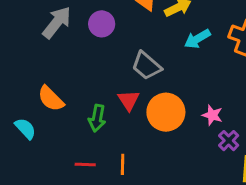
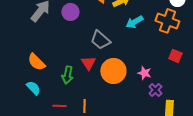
cyan semicircle: (25, 129) -> (33, 88), moved

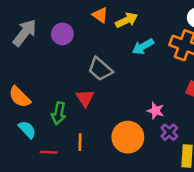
orange circle: (113, 71) -> (128, 137), moved
cyan semicircle: (33, 88) -> (27, 130), moved
orange line: (84, 106) -> (80, 142), moved

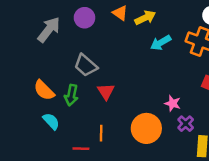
purple circle: (62, 34) -> (84, 18), moved
gray trapezoid: (100, 69) -> (86, 65), moved
green arrow: (59, 113) -> (71, 95), moved
red line: (49, 152) -> (81, 149), moved

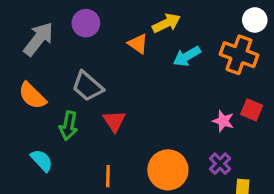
orange triangle: (120, 13) -> (138, 44), moved
orange semicircle: (44, 90) -> (32, 96), moved
pink star: (173, 103) -> (223, 121), moved

